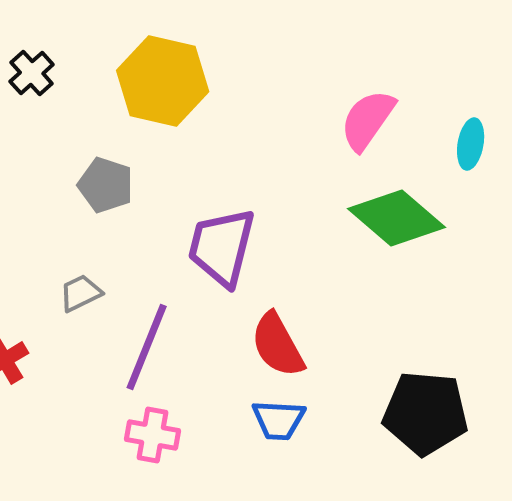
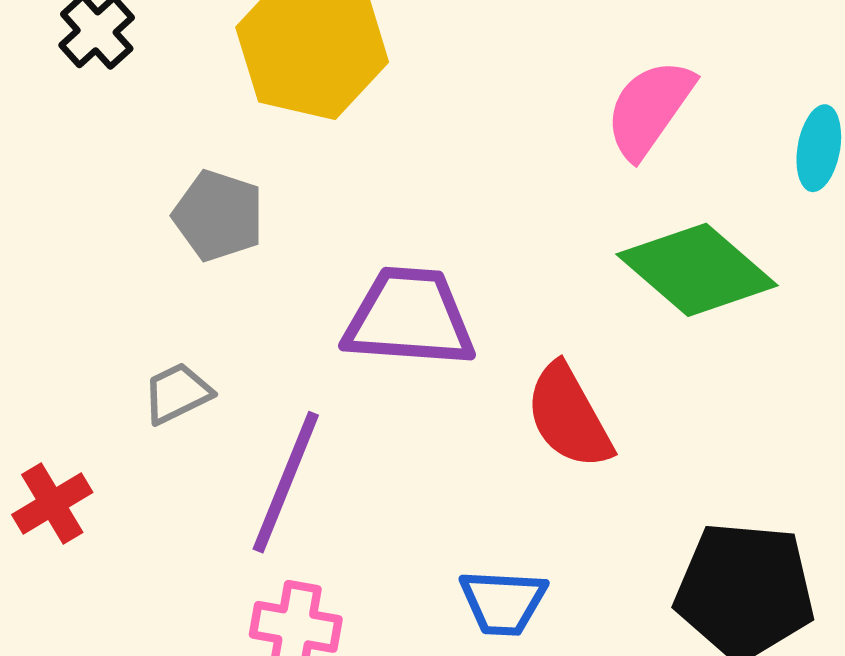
purple trapezoid: (222, 247) -> (409, 318), turned 80
red semicircle: (278, 345) -> (569, 416), moved

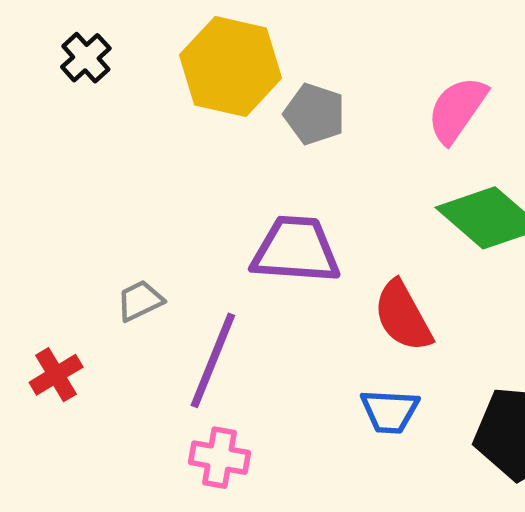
gray pentagon: (218, 216) -> (315, 114), moved
blue trapezoid: (503, 602) -> (390, 411), moved

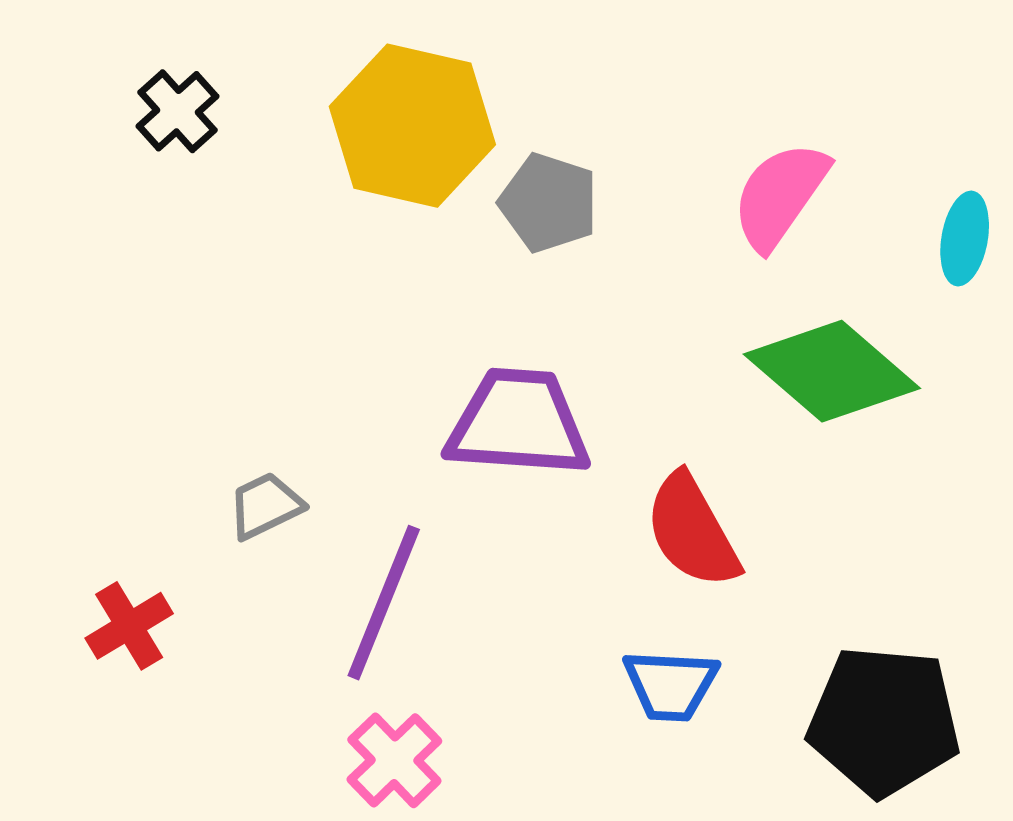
pink cross: (220, 458) -> (394, 760), turned 36

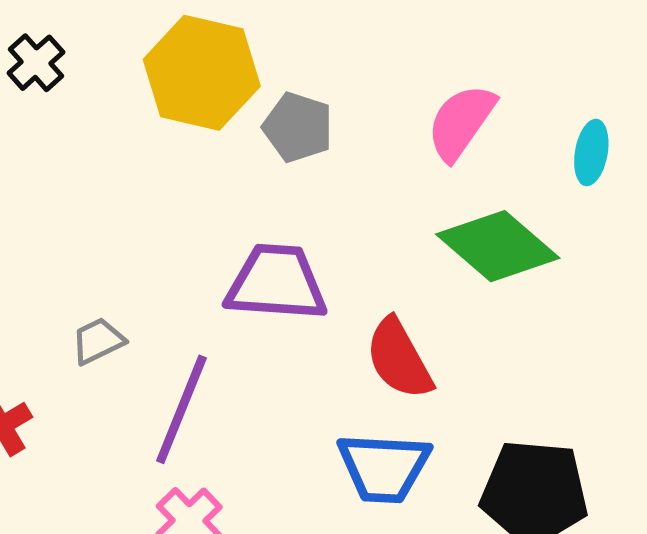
blue trapezoid: (671, 685) -> (384, 468), size x1.4

